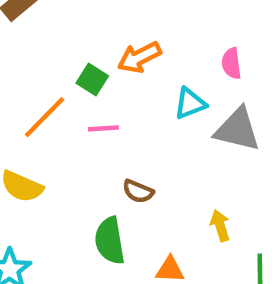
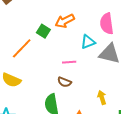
pink semicircle: (231, 63) -> (107, 24), size x1.5
pink line: (103, 128) -> (69, 62), moved

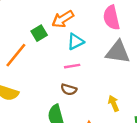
green square: (43, 31) -> (39, 33), turned 32
cyan triangle: (88, 42) -> (76, 42), moved

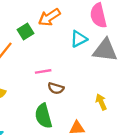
cyan triangle: (76, 42) -> (79, 39), moved
pink line: (72, 66) -> (43, 71), moved

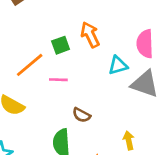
orange arrow: (49, 17) -> (90, 35), turned 85
pink line: (43, 71) -> (58, 80), moved

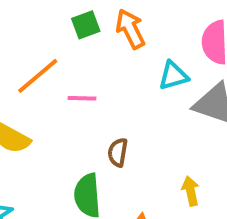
green square: (61, 45) -> (86, 25), moved
brown semicircle: (81, 115) -> (118, 152), turned 72

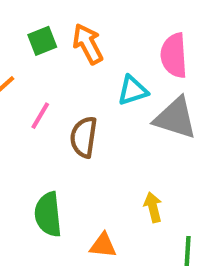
pink line: (82, 98) -> (40, 116), turned -60
brown semicircle: (118, 152) -> (84, 137), moved, size x1.4

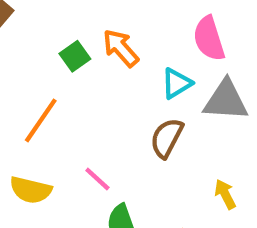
pink line: (40, 116) -> (97, 179), moved, turned -64
brown semicircle: (84, 137) -> (167, 138), moved, turned 33

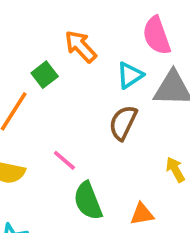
green square: (75, 56) -> (45, 75), moved

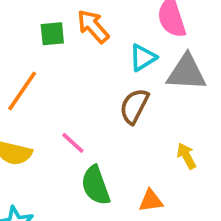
green square: (45, 75) -> (52, 34), moved, turned 30

